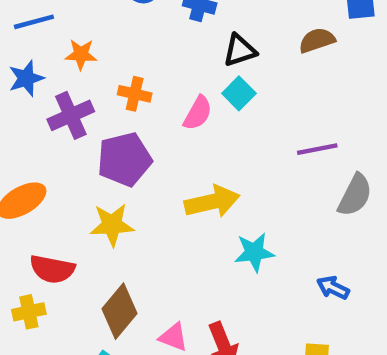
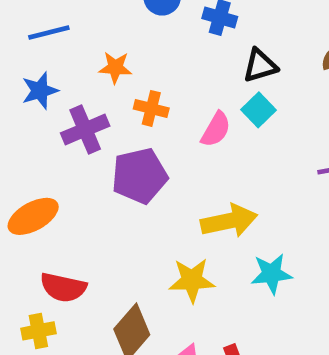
orange star: (81, 54) -> (115, 68), moved
yellow star: (112, 225) -> (192, 280), moved

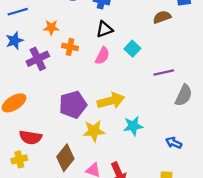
black triangle: (260, 66) -> (104, 29), moved
cyan square: (259, 110) -> (132, 49), moved
purple pentagon: (140, 176) -> (73, 105), moved

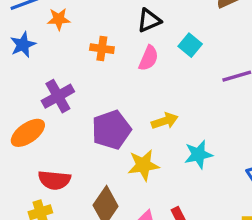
orange star: (51, 27) -> (59, 19), moved
purple cross: (38, 59) -> (58, 96), moved
yellow arrow: (111, 101) -> (165, 121), size x0.7

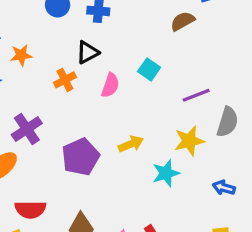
black triangle: (149, 20) -> (87, 52), moved
orange cross: (102, 49) -> (65, 80), turned -30
yellow star: (143, 165) -> (189, 141), moved

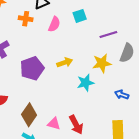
cyan square: (149, 69) -> (80, 16), turned 32
orange cross: (65, 80) -> (26, 19), turned 32

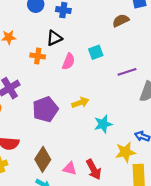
yellow star: (102, 63) -> (125, 152), moved

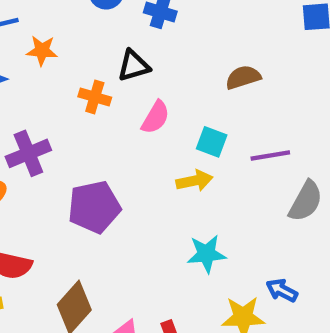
brown semicircle: (121, 20) -> (243, 77), moved
cyan square: (96, 52) -> (212, 142), moved, turned 32
yellow arrow: (80, 103) -> (194, 181), moved

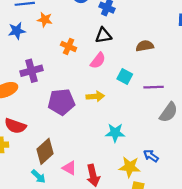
black triangle: (134, 66) -> (103, 35), moved
yellow arrow: (194, 181) -> (95, 96), moved

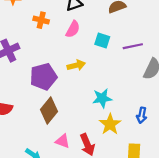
brown diamond: (45, 151) -> (49, 111), moved
blue arrow: (151, 156) -> (142, 115), turned -104
yellow star: (130, 167) -> (110, 124), moved, turned -30

